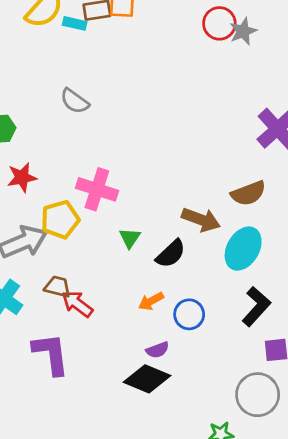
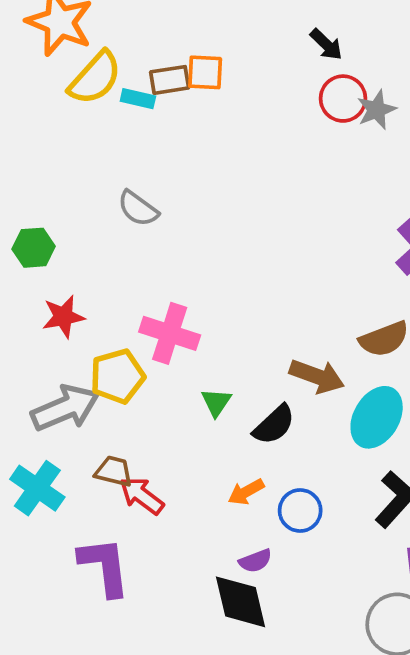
black diamond: (147, 379) -> (240, 602), turned 54

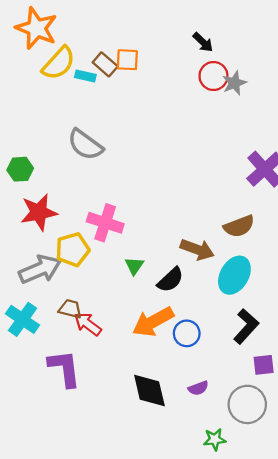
brown rectangle: (170, 80) -> (105, 64), turned 50
gray semicircle: (138, 209) -> (85, 145), size x1.4
red star: (63, 317) -> (39, 212), size x1.4
orange arrow: (246, 492) -> (153, 322), size x1.8
purple semicircle: (255, 561) -> (198, 388), moved

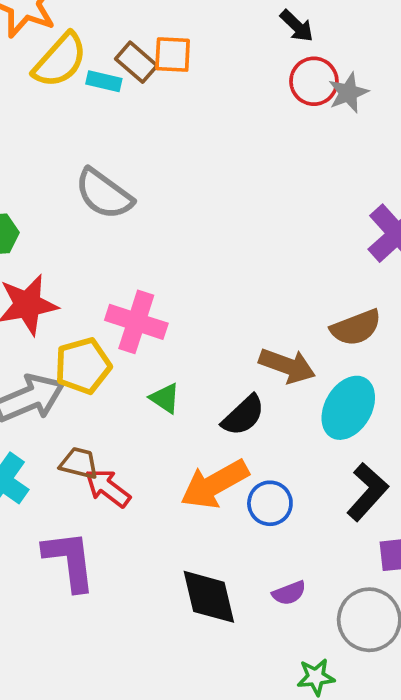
green triangle: (134, 266) -> (165, 398), moved, turned -30

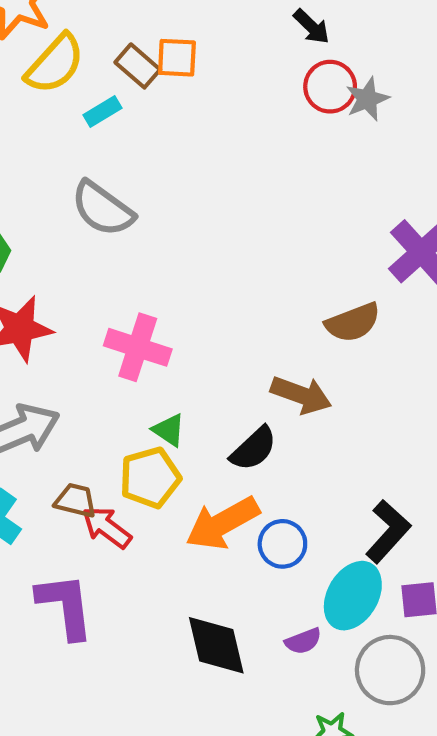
cyan rectangle: (104, 81) -> (102, 111), moved, turned -44
brown semicircle: (356, 328) -> (353, 323), moved
yellow pentagon: (83, 366) -> (150, 478), moved
cyan ellipse: (348, 408) -> (353, 596), moved

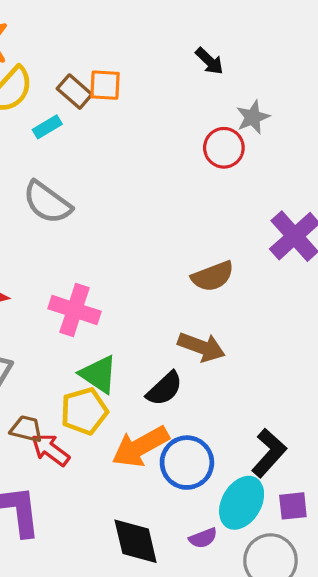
red circle: (330, 87) -> (224, 148), moved
brown semicircle: (353, 323) -> (213, 276), moved
green triangle: (169, 430) -> (99, 374), size x1.5
blue circle: (282, 544) -> (187, 463), size x1.4

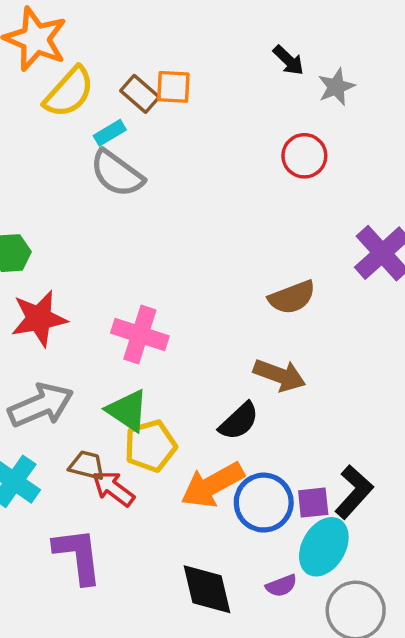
gray star: (253, 117) -> (336, 87), moved
gray semicircle: (47, 202) -> (117, 173), moved
green triangle: (99, 374) -> (127, 411), moved
purple square: (293, 506) -> (313, 503), moved

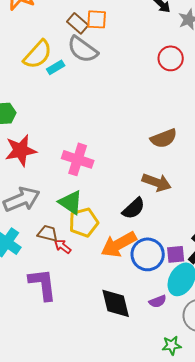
yellow semicircle: (69, 92) -> (38, 54), moved
cyan rectangle: (110, 133) -> (56, 67), moved
gray semicircle: (117, 173) -> (83, 49), moved
red arrow: (113, 488) -> (63, 246), size x0.7

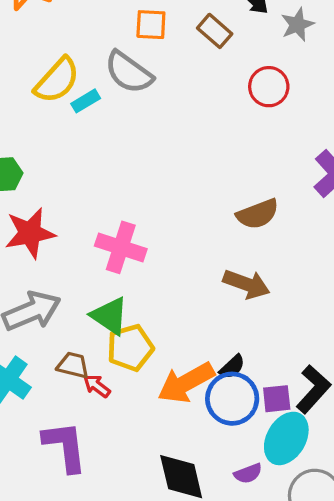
brown rectangle: (78, 23) -> (215, 31), moved
black semicircle: (134, 208) -> (232, 367), moved, size x0.7

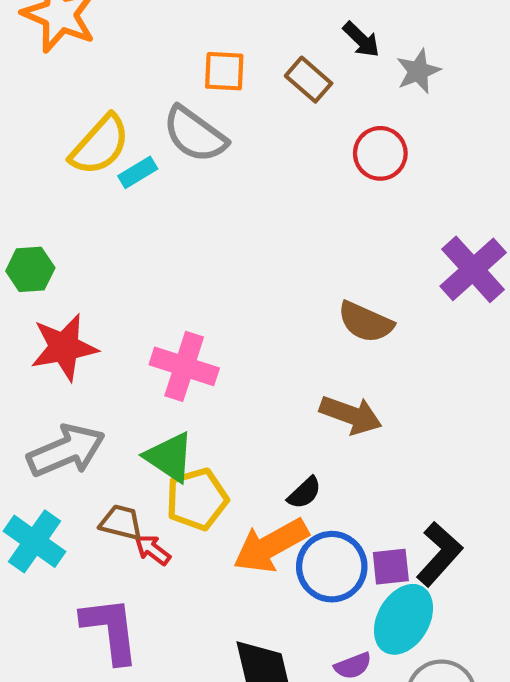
brown semicircle: (258, 214) -> (366, 322), turned 45
black semicircle: (232, 367) -> (304, 493), moved

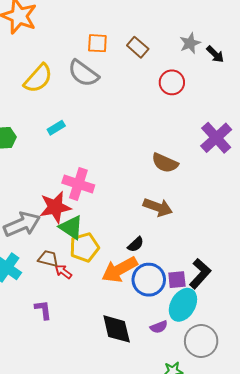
black arrow: (361, 40) -> (215, 54), moved
cyan rectangle: (138, 172) -> (56, 128), moved
red star: (64, 347) -> (55, 207), moved
purple L-shape: (110, 630) -> (43, 310), size x0.6

